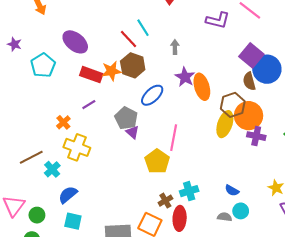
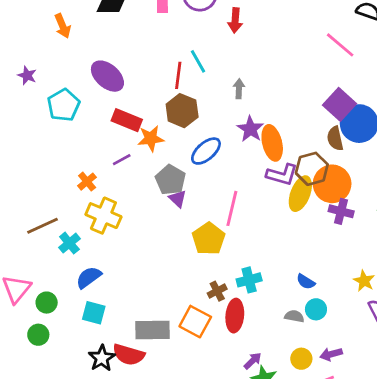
purple L-shape: (218, 20) -> (282, 175), moved
red line: (129, 39) -> (178, 75), turned 48
orange star: (111, 71) -> (151, 138), moved

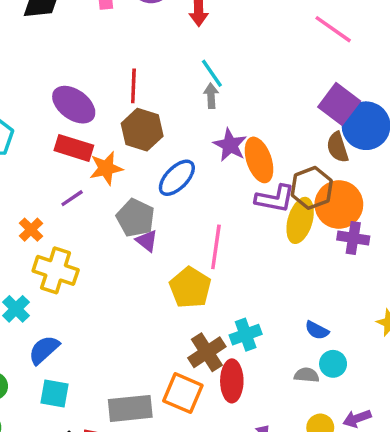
cyan line: (198, 61) -> (212, 73), moved
purple ellipse: (107, 76) -> (74, 105), moved
brown cross: (217, 291) -> (207, 352), size x1.5

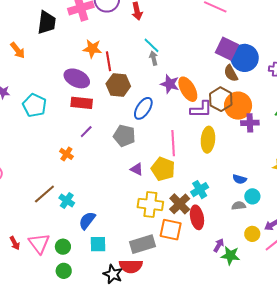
orange star: (106, 168) -> (92, 49), moved, turned 30
yellow ellipse: (300, 220) -> (208, 140), moved
purple triangle: (147, 241) -> (137, 169), moved
yellow cross: (56, 270) -> (150, 204), moved

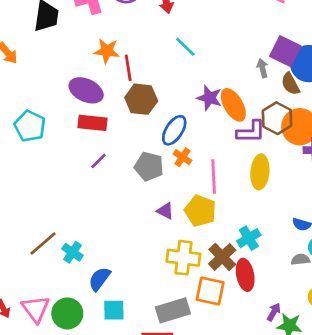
gray arrow: (154, 58) -> (262, 68), moved
orange cross: (66, 154) -> (182, 157), moved
green circle: (63, 247) -> (67, 313), size x1.5

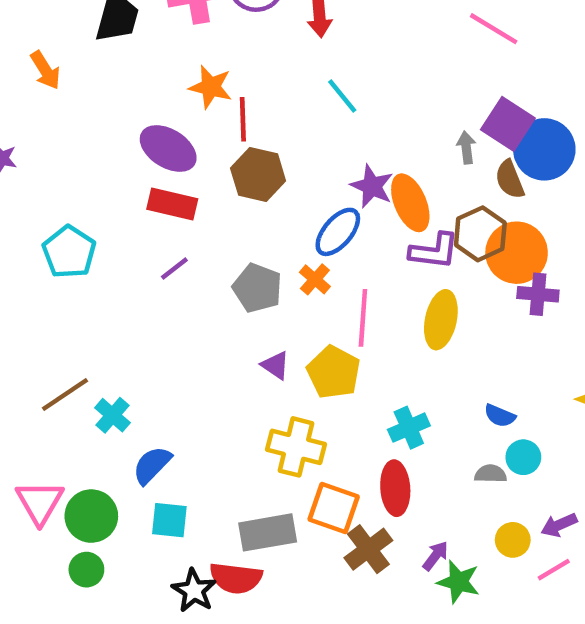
cyan pentagon: (30, 126) -> (69, 252), moved
blue ellipse: (174, 130) -> (338, 232), moved
brown cross: (222, 257) -> (368, 549), moved

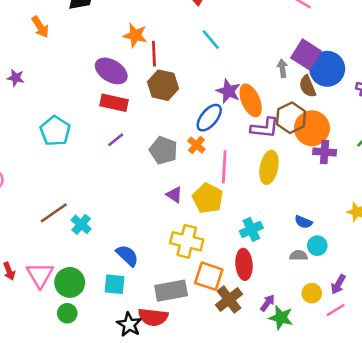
blue semicircle: (152, 465) -> (127, 256), moved, turned 90
purple arrow: (559, 525) -> (338, 284), turned -36

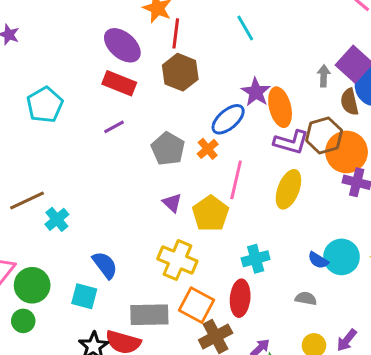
cyan circle: (317, 246) -> (341, 257), moved, size x1.5

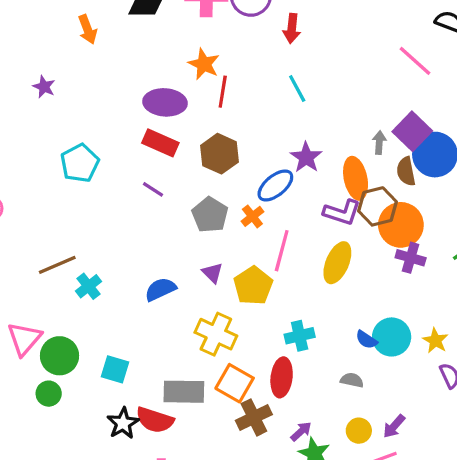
purple ellipse: (122, 45) -> (165, 102), turned -39
brown hexagon: (180, 72) -> (219, 154), moved
orange ellipse: (280, 107) -> (356, 178), moved
purple line: (114, 127) -> (153, 189), turned 60
blue semicircle: (105, 265) -> (160, 289), moved, turned -80

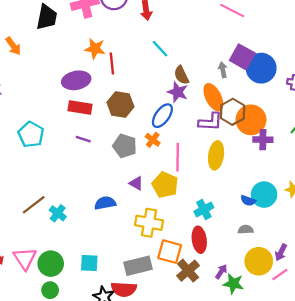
brown semicircle: (406, 171) -> (181, 75), moved
blue semicircle: (160, 289) -> (105, 203), turned 30
yellow circle: (359, 431) -> (259, 261), size x1.6

